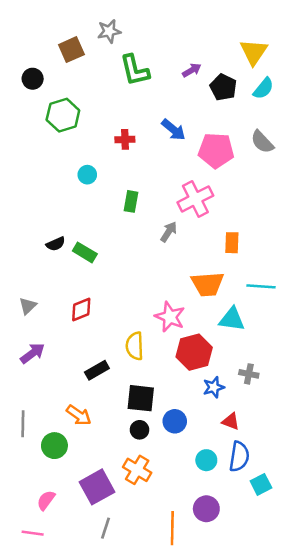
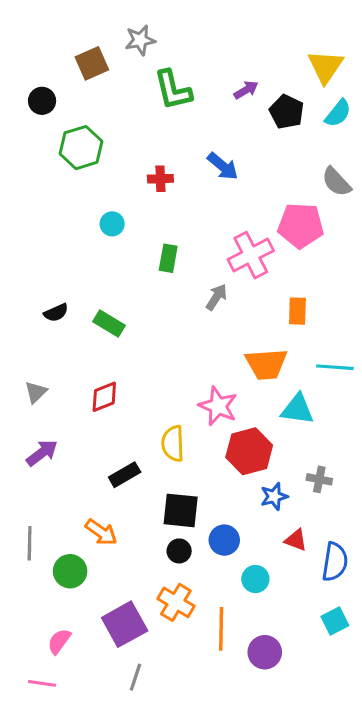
pink pentagon: (216, 150) -> (301, 225), moved
black semicircle: (56, 244) -> (56, 313), moved
blue semicircle: (239, 457) -> (335, 562), moved
cyan circle: (206, 460) -> (255, 579), moved
orange line: (172, 528) -> (221, 629), moved

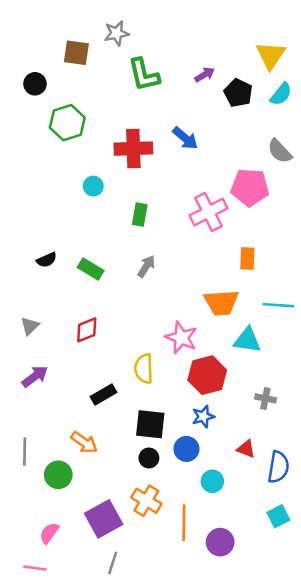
brown square: (92, 63) -> (76, 53), turned 32
red cross: (160, 179) -> (133, 149), size x1.8
gray arrow: (216, 297) -> (146, 266), moved
blue star: (274, 496) -> (203, 417), moved

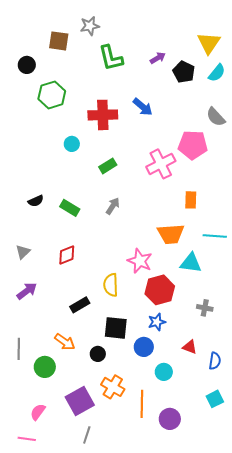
green rectangle: (140, 215) -> (108, 166), turned 48
black circle: (149, 458) -> (98, 354), moved
blue semicircle: (278, 467) -> (215, 361), size x0.7

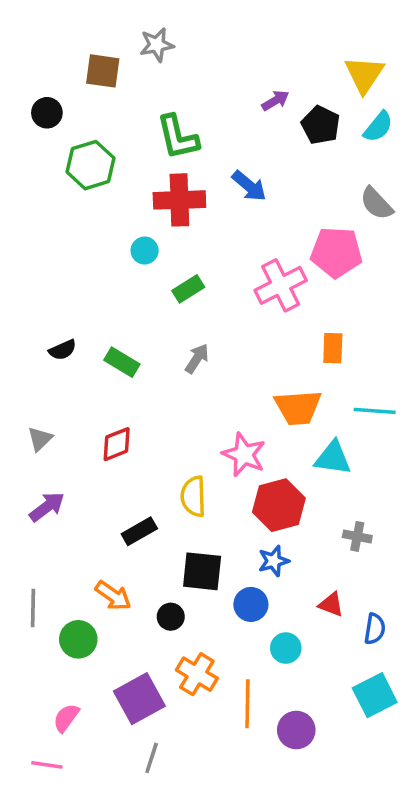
green L-shape: (111, 58) -> (178, 137), moved
cyan circle: (72, 144) -> (145, 251), moved
cyan square: (215, 399) -> (375, 695), size x1.4

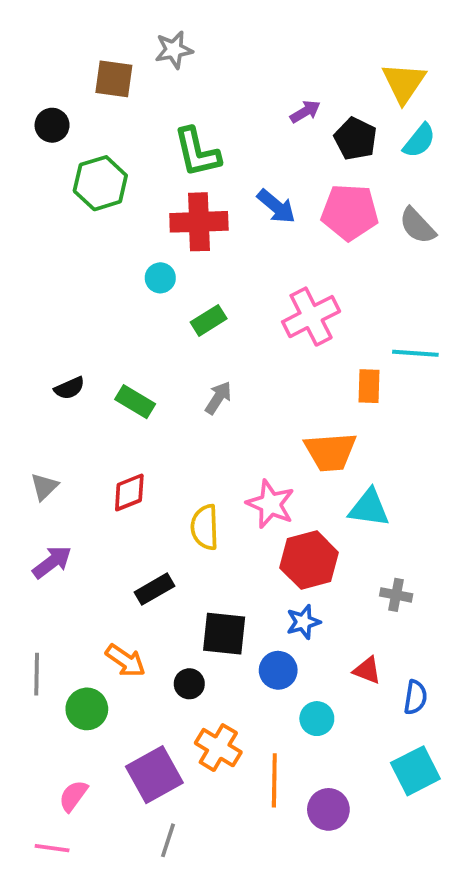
pink pentagon: (336, 252) -> (350, 212), moved
cyan line: (375, 411) -> (415, 353), moved
yellow semicircle: (193, 496) -> (205, 527), moved

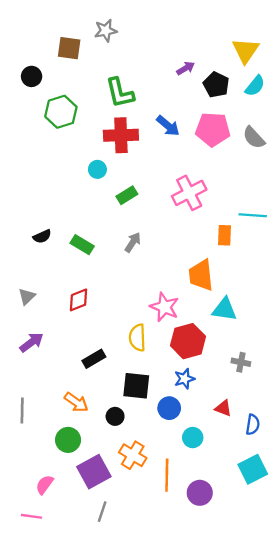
orange trapezoid: (330, 452) -> (201, 275), turned 88
yellow semicircle: (205, 527) -> (137, 338), moved
green circle: (87, 709) -> (68, 440), moved

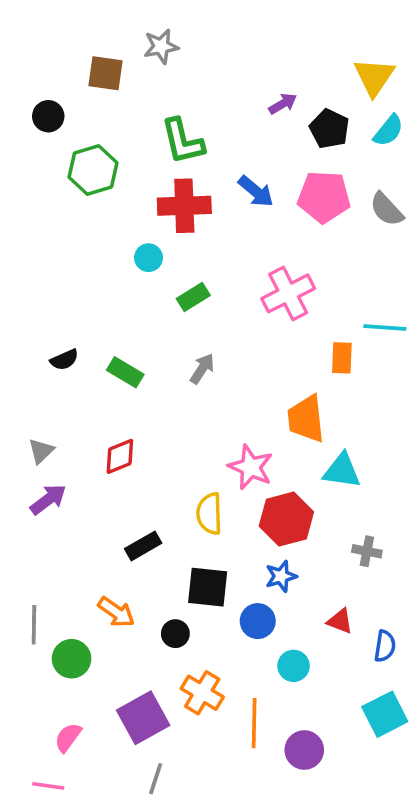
purple arrow: (32, 342) -> (48, 499), moved
green circle: (68, 440) -> (72, 659), moved

